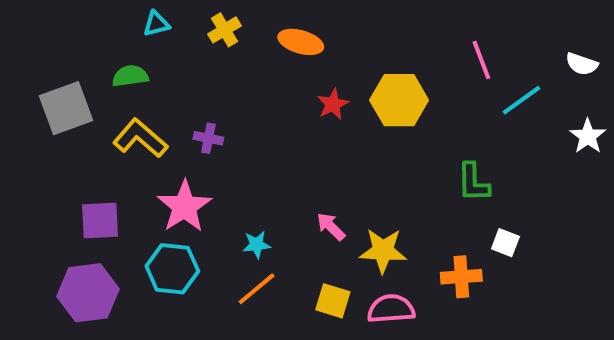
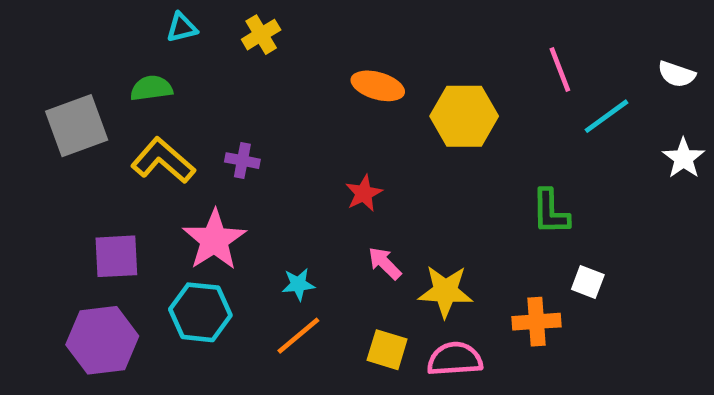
orange ellipse: (301, 42) -> (378, 86), moved
red star: (333, 104) -> (364, 193), moved

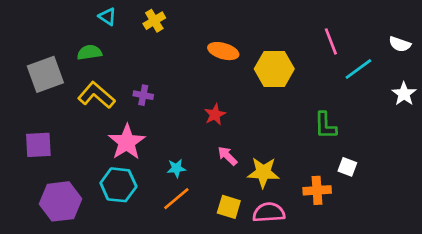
cyan triangle: (182, 28) -> (107, 17), turned 48
purple square: (116, 256) -> (38, 145), moved

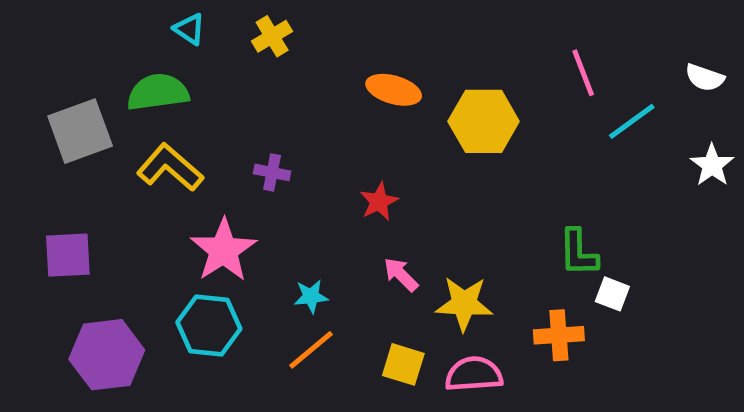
green semicircle: (89, 52) -> (158, 92), size x1.4
purple cross: (143, 95) -> (272, 172), moved
green L-shape: (325, 126) -> (578, 253), moved

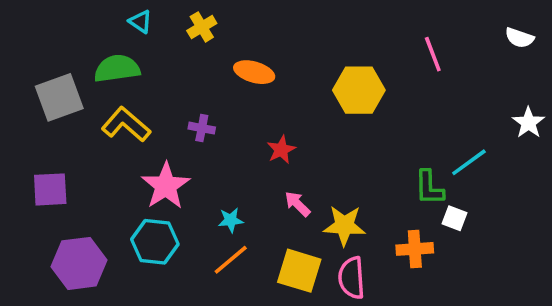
white semicircle: (705, 78) -> (519, 38), moved
orange ellipse: (394, 90) -> (254, 72), moved
cyan line: (632, 121) -> (469, 162), moved
yellow square: (403, 364) -> (299, 271), size x1.4
pink semicircle: (474, 374) -> (352, 278), turned -90

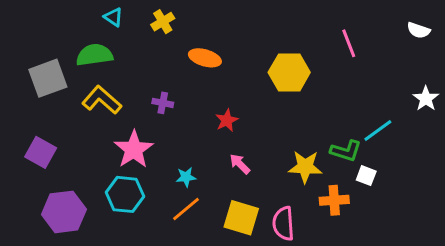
green L-shape: (429, 188) -> (346, 151), turned -72
purple square: (50, 189) -> (41, 152), turned 32
yellow star: (344, 226) -> (305, 167), moved

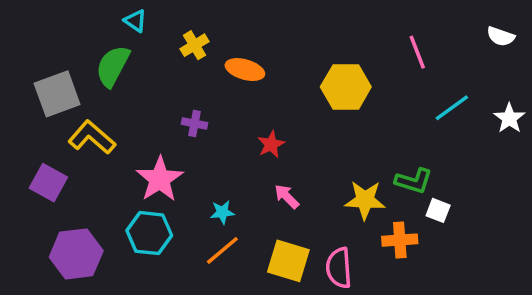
yellow cross: (163, 22) -> (194, 45), moved
green semicircle: (94, 55) -> (113, 66), turned -54
yellow L-shape: (102, 100) -> (92, 137), moved
cyan line: (378, 131) -> (452, 108), moved

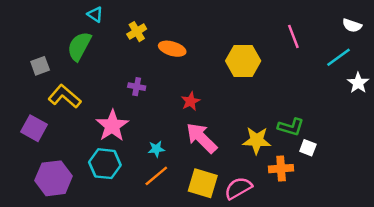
gray square: (57, 94) -> (40, 66), size x0.6
cyan line: (452, 108) -> (339, 57), moved
pink arrow: (287, 197) -> (202, 138), size x1.8
pink semicircle: (339, 268) -> (238, 188), turned 64

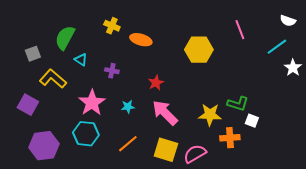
cyan triangle: (95, 14) -> (81, 60), moved
yellow cross: (137, 32) -> (112, 26), turned -35
cyan star: (156, 149) -> (128, 107), moved

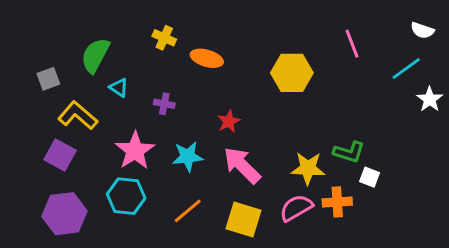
purple square: (28, 105) -> (60, 155), moved
cyan star: (128, 107) -> (188, 157), size x1.5
pink semicircle: (195, 154) -> (296, 208), moved

